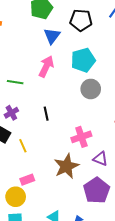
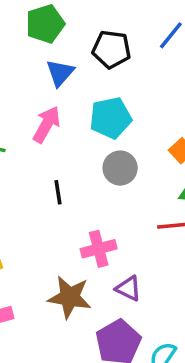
black line: (46, 114) -> (58, 192), moved
brown star: (66, 166) -> (70, 297), turned 30

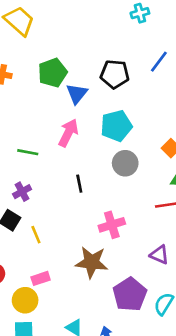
green pentagon: (45, 24) -> (53, 73), moved
purple triangle: (128, 288) -> (159, 255), moved

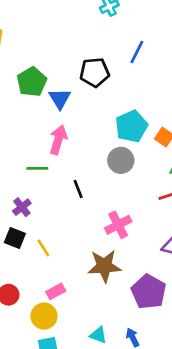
cyan pentagon: (116, 126) -> (131, 126), moved
green line: (28, 152) -> (37, 168), moved

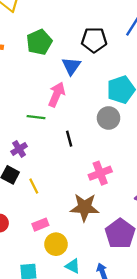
blue triangle: (60, 99) -> (71, 66), moved
yellow circle: (44, 316) -> (56, 244), moved

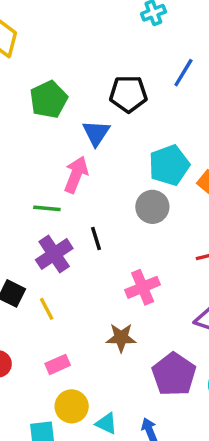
purple cross: (19, 149) -> (54, 254), moved, size x1.5
brown star: (84, 207) -> (121, 338), size x0.7
yellow circle: (56, 244) -> (72, 406), moved

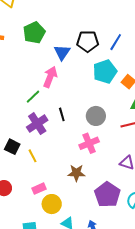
blue line: (183, 73) -> (116, 42), moved
black pentagon: (128, 94) -> (88, 41), moved
gray circle: (152, 207) -> (96, 116), moved
green line: (47, 208) -> (33, 97), turned -49
yellow circle: (72, 406) -> (52, 204), moved

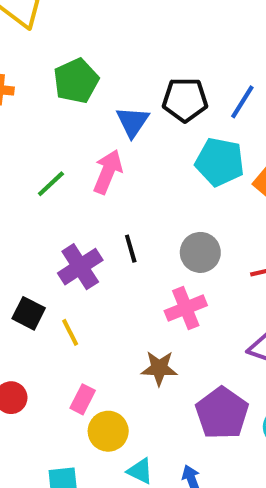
cyan pentagon: (105, 72) -> (220, 162), turned 30
green line: (33, 97) -> (51, 184), moved
pink rectangle: (39, 189) -> (83, 399), turned -40

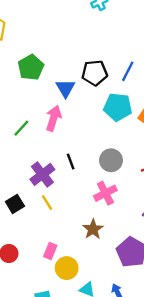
black square: (29, 313) -> (15, 204), turned 36
yellow line: (70, 332) -> (47, 202), moved
brown star: (159, 368) -> (93, 229), turned -30

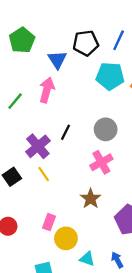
black line: (71, 162) -> (65, 132), turned 49

